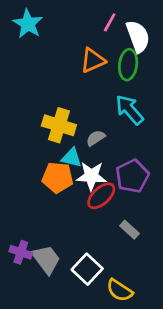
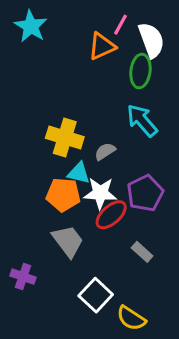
orange triangle: (93, 60) -> (102, 46), moved
gray trapezoid: (46, 259) -> (68, 241), moved

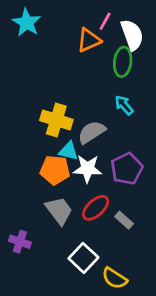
cyan arrow: (142, 120) -> (124, 105), size x0.7
gray semicircle: (105, 151) -> (92, 132), size x1.5
red ellipse: (111, 215) -> (96, 208), moved

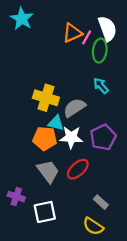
pink line: (105, 21) -> (87, 37), moved
gray rectangle: (124, 220) -> (101, 202), moved
white square: (83, 258) -> (45, 212), moved, turned 35

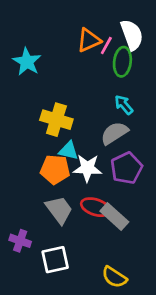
cyan star: (22, 19) -> (27, 62), moved
gray semicircle: (74, 108) -> (114, 133), moved
red ellipse: (78, 169) -> (95, 207), turned 60
gray rectangle: (101, 202) -> (114, 217), moved, size x1.5

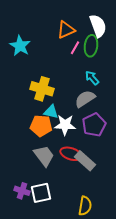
pink line: (106, 46) -> (75, 48), moved
purple cross: (20, 241) -> (22, 191), moved
yellow semicircle: (114, 277) -> (85, 206), turned -114

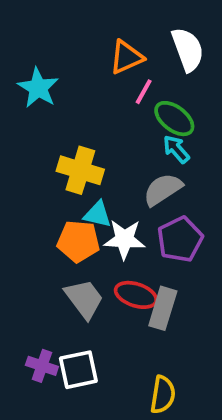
green ellipse: (91, 46) -> (174, 119), moved, turned -60
gray rectangle: (85, 161) -> (163, 308), turned 65

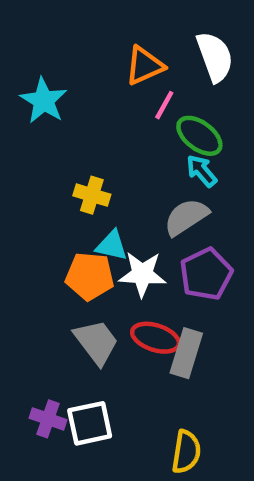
yellow cross: (80, 170) -> (92, 195), size x0.7

